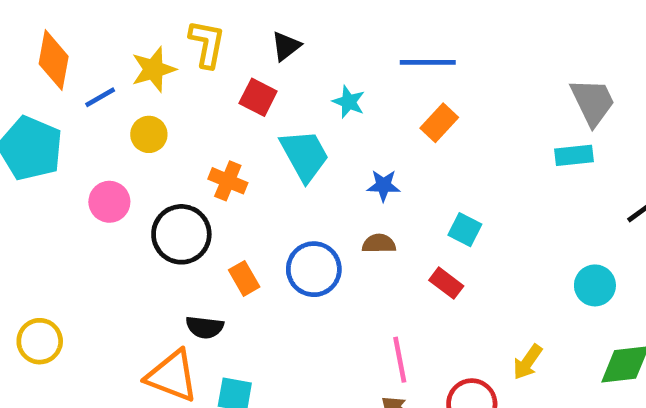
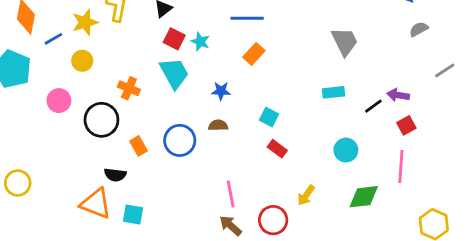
red square: (258, 97) -> (174, 39), moved
cyan rectangle: (574, 155) -> (334, 92), moved
red rectangle: (446, 283) -> (277, 149), moved

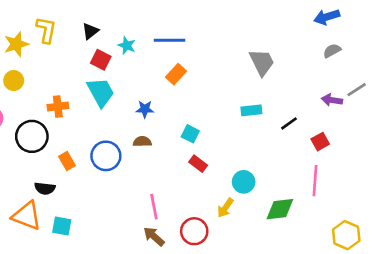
cyan star: (200, 42) -> (127, 45), moved
orange cross: (129, 88) -> (58, 107), turned -30
purple arrow: (398, 95) -> (332, 100), moved
cyan circle: (346, 150) -> (244, 182), moved

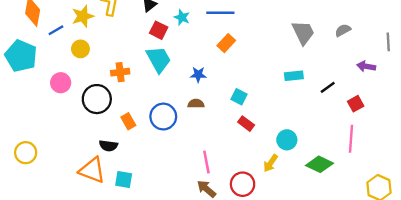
gray semicircle: (332, 51) -> (343, 30), moved
gray line: (357, 90) -> (388, 42), moved, turned -60
green diamond: (280, 209) -> (320, 164), turned 32

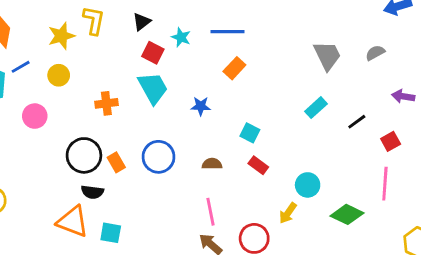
blue line: (56, 30) -> (21, 67), moved
cyan rectangle: (294, 76) -> (316, 108), turned -36
black circle: (97, 99) -> (84, 155), moved
brown semicircle: (196, 104) -> (212, 164), moved

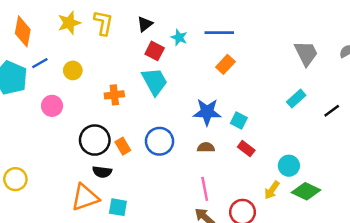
yellow star: (61, 36) -> (69, 23), moved
blue star: (201, 106) -> (207, 112), moved, size x1.6
green diamond: (347, 214) -> (306, 191), moved
orange triangle: (73, 222) -> (85, 197), turned -40

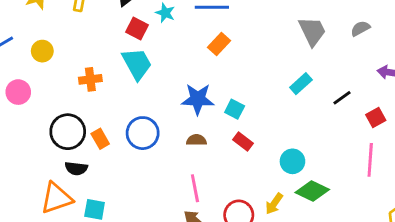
yellow arrow: (272, 190) -> (274, 204), moved

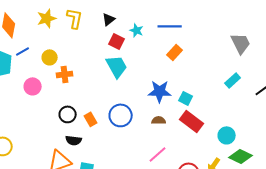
orange cross: (90, 79) -> (65, 74), moved
black circle: (68, 132) -> (68, 114), size x0.7
red rectangle: (243, 142) -> (192, 121), size x1.6
pink line: (195, 188) -> (158, 154), turned 60

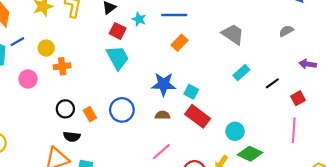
gray trapezoid: (241, 43) -> (233, 34), moved, turned -30

